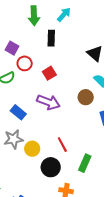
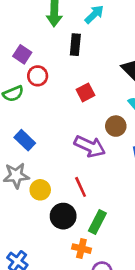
red square: (49, 73) -> (86, 92), moved
purple arrow: (48, 102) -> (90, 146), moved
green rectangle: (85, 163) -> (97, 222), moved

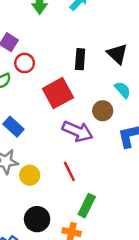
black rectangle: (75, 45) -> (80, 59), moved
red square: (86, 92) -> (58, 93), moved, size x1.6
black circle: (63, 216) -> (37, 219), moved

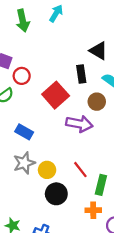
black rectangle: (80, 59) -> (81, 74), moved
red line: (69, 171) -> (80, 170), moved
black circle: (37, 219) -> (56, 194), moved

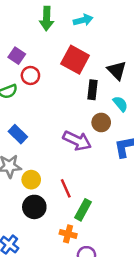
cyan arrow: (56, 13) -> (83, 20), turned 30
red square: (56, 95) -> (75, 60), moved, turned -35

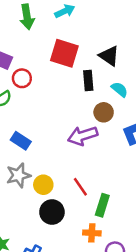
purple arrow: (77, 141) -> (83, 136), turned 148

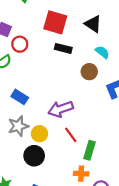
black rectangle: (88, 80) -> (63, 48), moved, turned -70
purple arrow: (83, 136) -> (61, 109), moved
black circle: (52, 212) -> (34, 156), moved

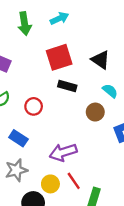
red square: (55, 22) -> (59, 57), turned -35
red circle: (20, 44) -> (34, 106), moved
yellow circle: (39, 134) -> (50, 184), moved

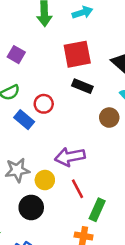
blue rectangle: (18, 138) -> (24, 120), moved
yellow circle: (50, 184) -> (45, 180), moved

